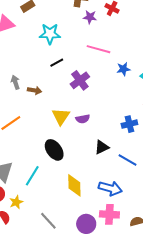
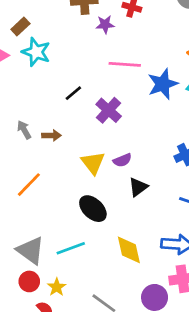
cyan star: (50, 34) -> (36, 52), moved, turned 30
blue star: (123, 69) -> (163, 84), size x1.6
black triangle: (102, 147) -> (138, 187), moved
cyan line: (32, 176) -> (71, 248), turned 50

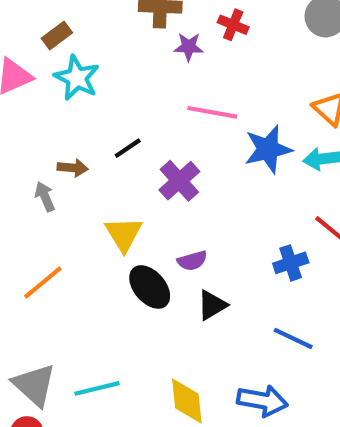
brown arrow: (52, 135) -> (73, 168), moved
yellow triangle: (93, 163) -> (124, 234), moved
black ellipse: (93, 209) -> (150, 287), moved

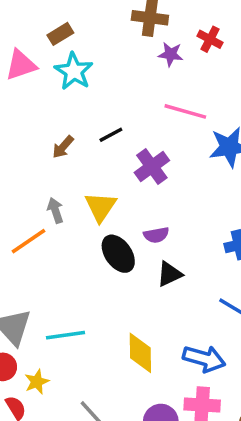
brown arrow: (73, 168) -> (63, 147), turned 120
gray arrow: (45, 197) -> (55, 210), moved

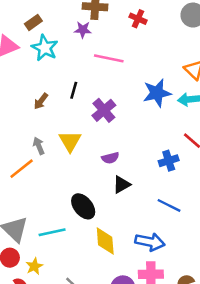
purple star: (171, 54) -> (83, 30), moved
pink line: (185, 111) -> (109, 58), moved
black line: (111, 135) -> (74, 90), turned -42
black ellipse: (118, 254) -> (83, 206), moved

